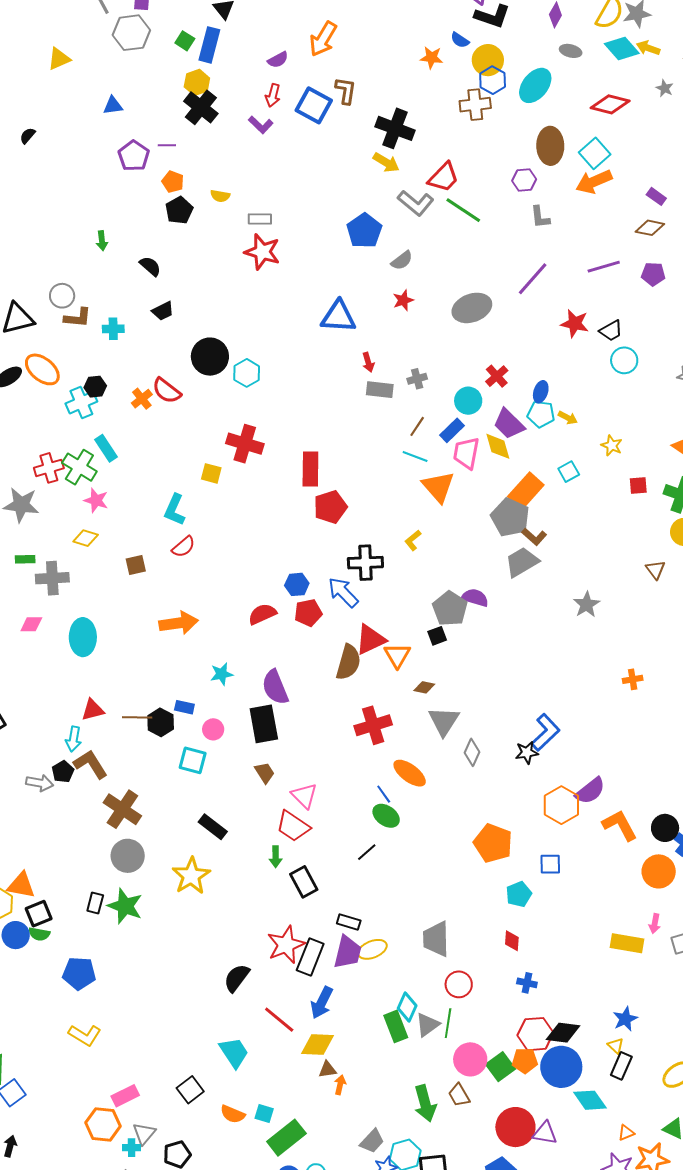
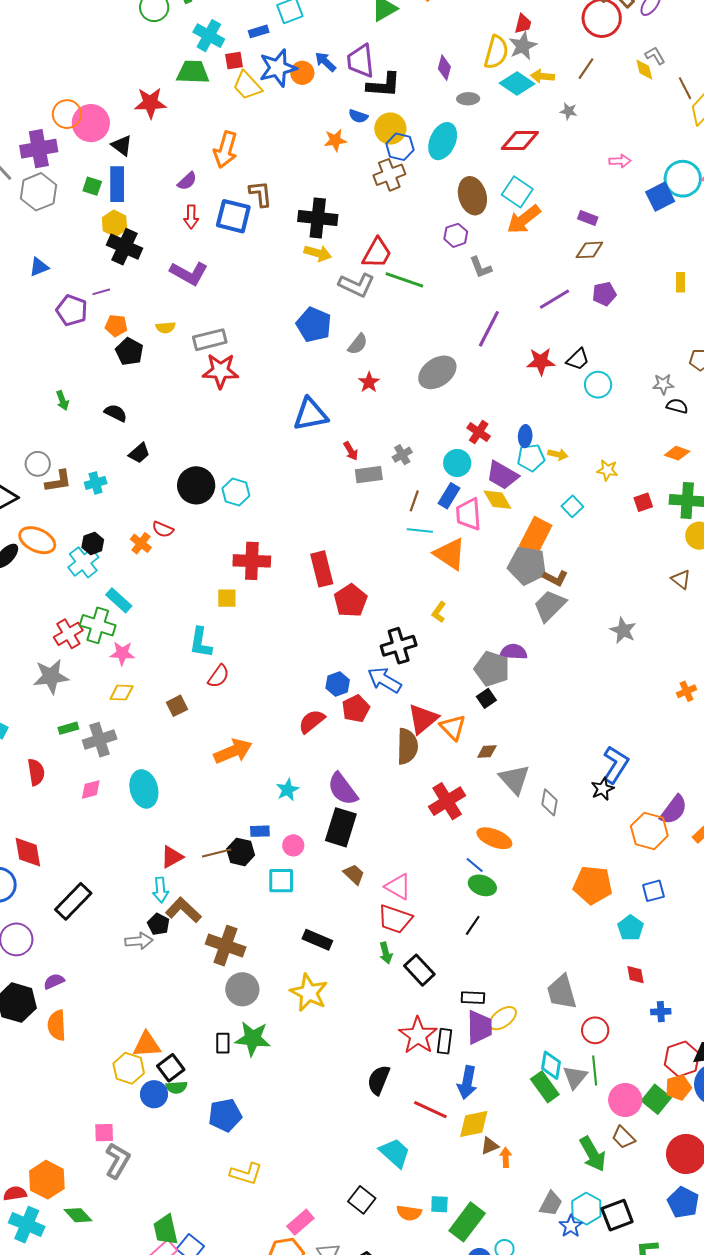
purple L-shape: (261, 125) -> (189, 273), moved, size x1.5
gray rectangle: (260, 219) -> (210, 340), size x1.4
red semicircle: (167, 391) -> (163, 529), size x0.7
black rectangle: (264, 724) -> (341, 827), turned 42
black rectangle: (310, 957) -> (445, 1041), size x0.7

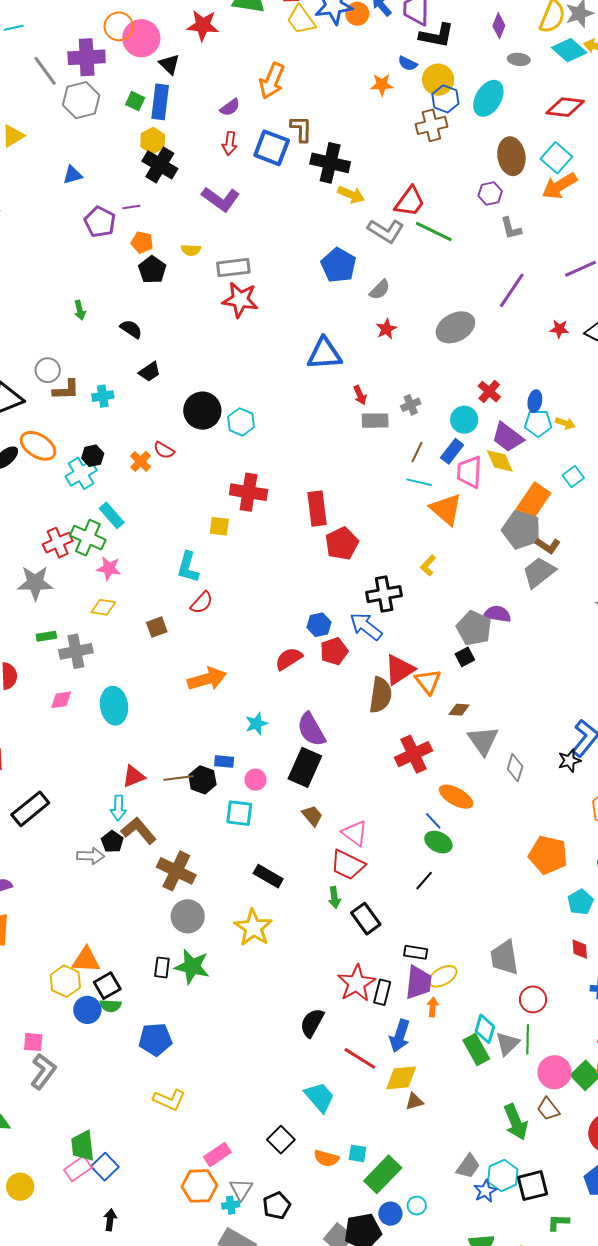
black cross: (318, 218) -> (330, 163), moved
red star: (541, 361) -> (559, 329), size x0.7
orange arrow: (506, 1157) -> (433, 1007), moved

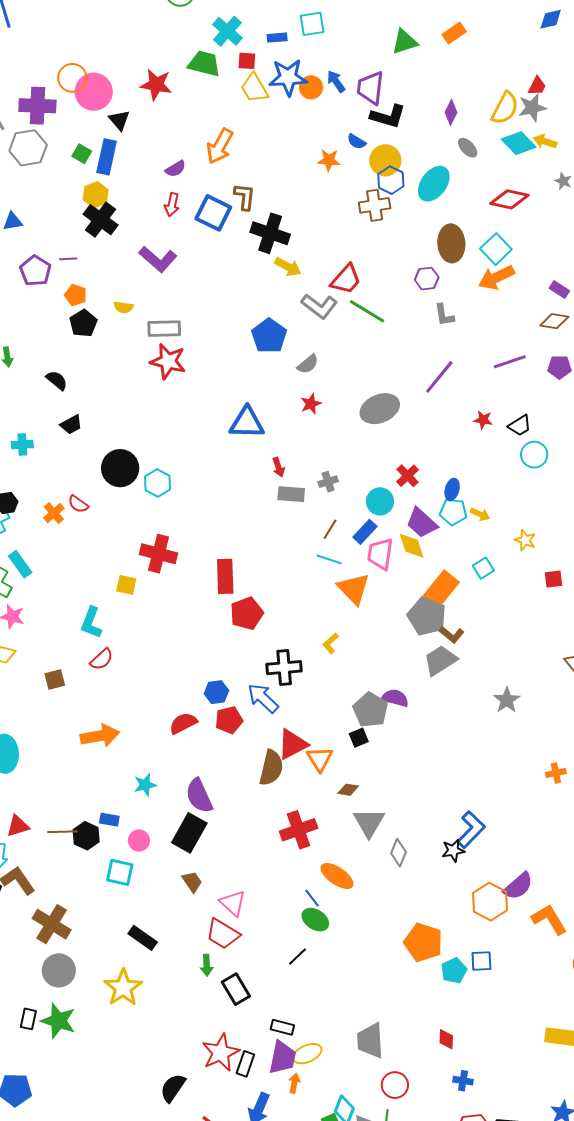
gray ellipse: (519, 59) -> (468, 148), turned 35
cyan pentagon: (580, 902) -> (454, 971), moved

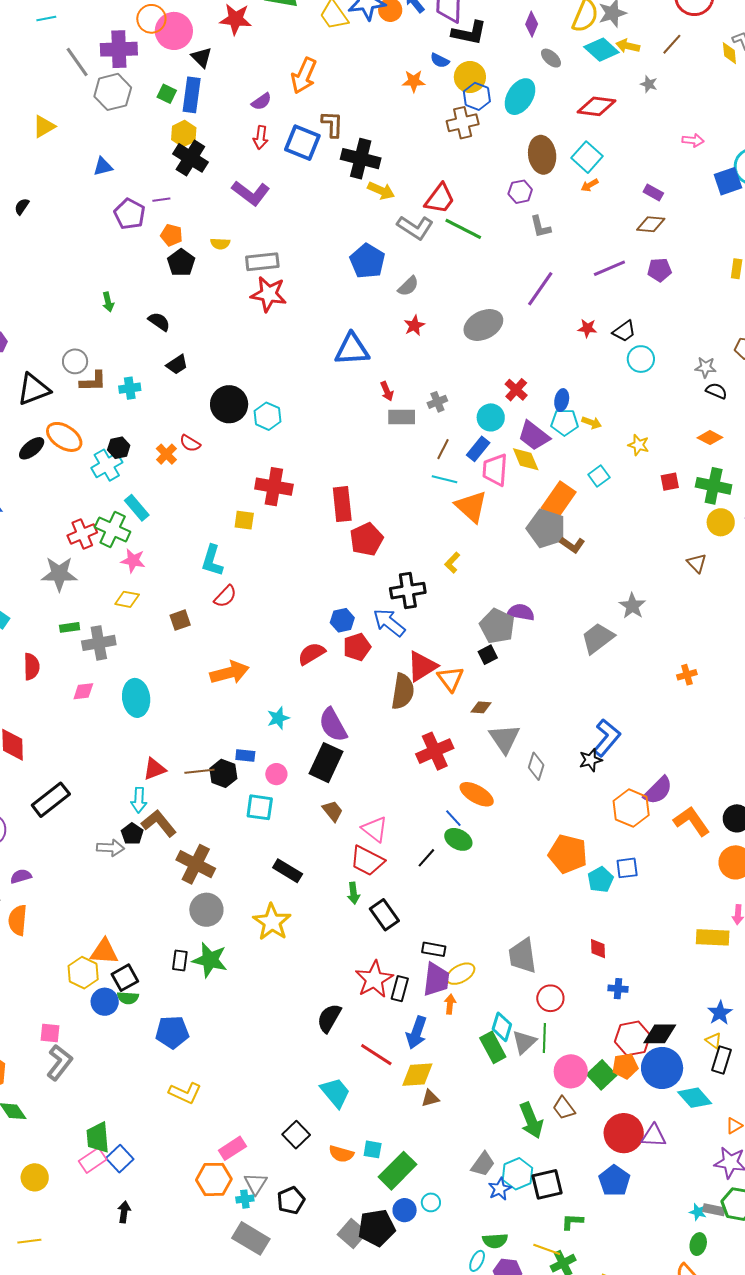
orange arrow: (496, 277) -> (590, 185), size x0.5
gray trapezoid: (440, 660) -> (598, 638), moved
black line: (297, 957) -> (426, 858), moved

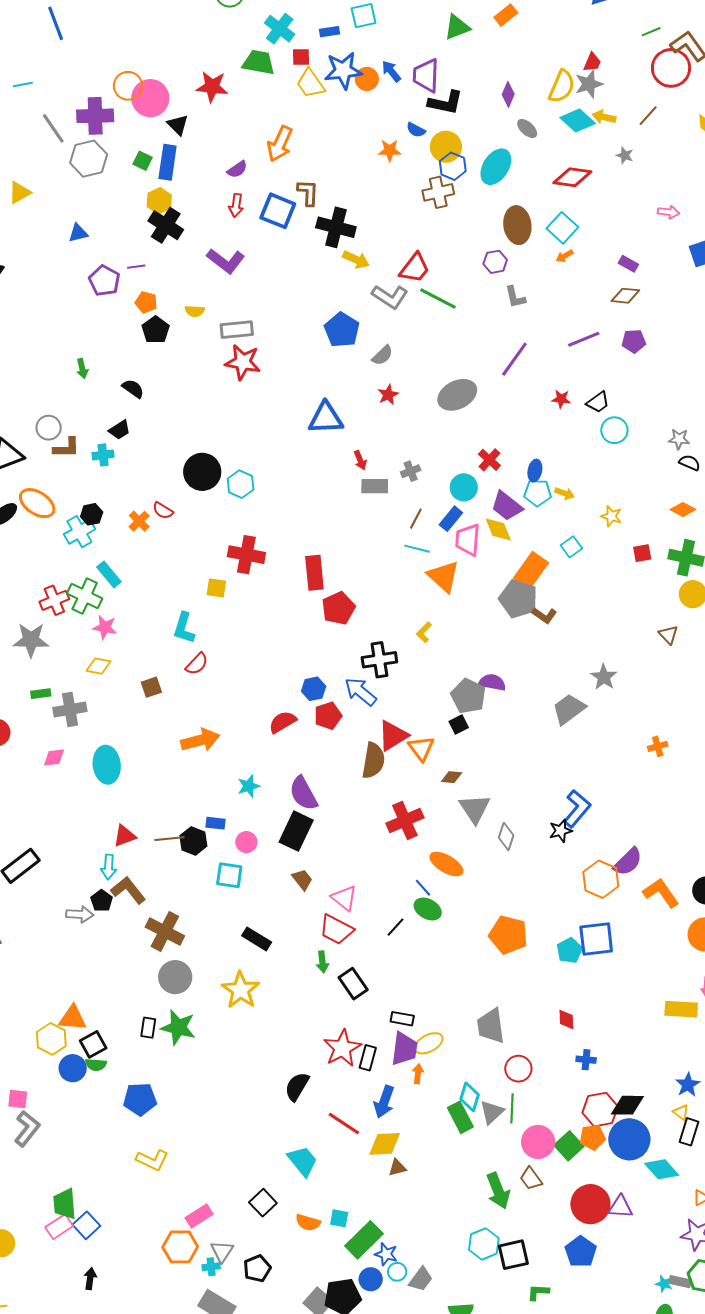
black trapezoid: (177, 365) -> (120, 430), moved
orange pentagon: (568, 854) -> (508, 935), moved
blue square: (627, 868) -> (596, 939), size x1.6
gray trapezoid: (483, 1164) -> (421, 1279), moved
blue star: (500, 1189) -> (386, 1254), moved, turned -30

